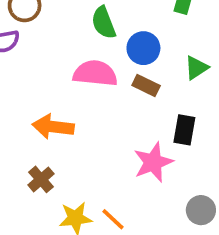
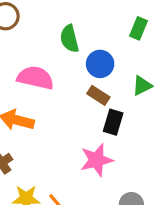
pink semicircle: (95, 73) -> (35, 78), moved
black rectangle: (184, 130) -> (113, 122), moved

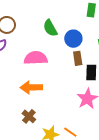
brown rectangle: (98, 95) -> (78, 58), turned 64

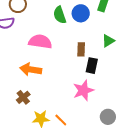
blue circle: (73, 39) -> (81, 13), moved

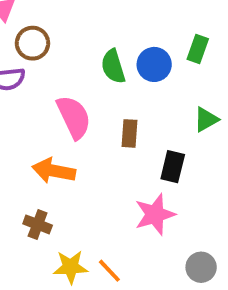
pink semicircle: (40, 42) -> (74, 117), turned 55
brown rectangle: (81, 49) -> (129, 133), moved
brown cross: (23, 97) -> (38, 224), turned -32

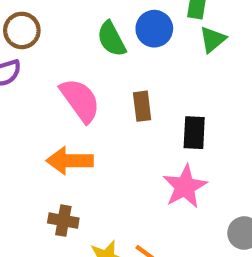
green triangle: (206, 119) -> (213, 39), moved

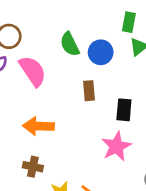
blue circle: (154, 29) -> (101, 52), moved
pink semicircle: (80, 100) -> (33, 71), moved

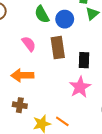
pink semicircle: (33, 71) -> (29, 44), moved, size x0.7
brown rectangle: (89, 91) -> (58, 48), size x1.5

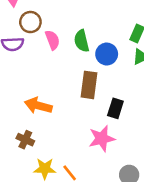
pink semicircle: (29, 44) -> (52, 40), moved

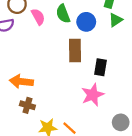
orange arrow: (38, 106) -> (21, 81), moved

